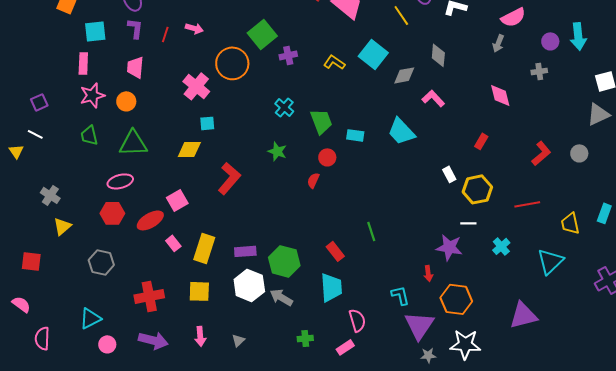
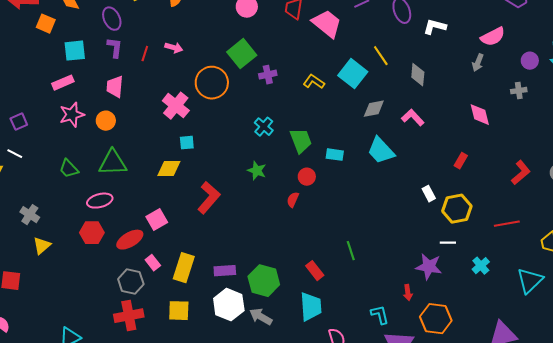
yellow line: (401, 15) -> (381, 56), moved
pink rectangle: (83, 63) -> (63, 83), turned 65
gray diamond: (404, 75) -> (374, 109), moved
green trapezoid: (89, 135) -> (69, 169), moved, turned -30
gray hexagon: (101, 262) -> (131, 282), moved

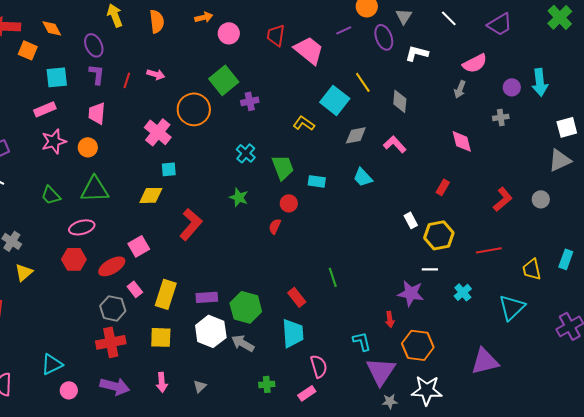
yellow L-shape: (314, 82) -> (304, 123), moved
cyan trapezoid: (381, 151) -> (363, 177), size x0.7

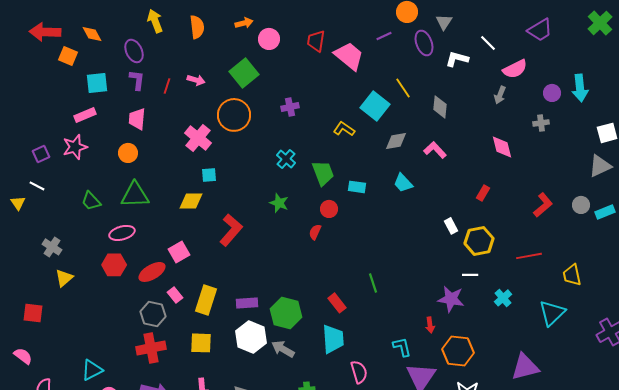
white line: (449, 18) -> (488, 43), moved
green square: (224, 80) -> (244, 73), moved
pink star: (54, 141) -> (75, 147), moved
cyan rectangle: (566, 259) -> (605, 212), moved, turned 48

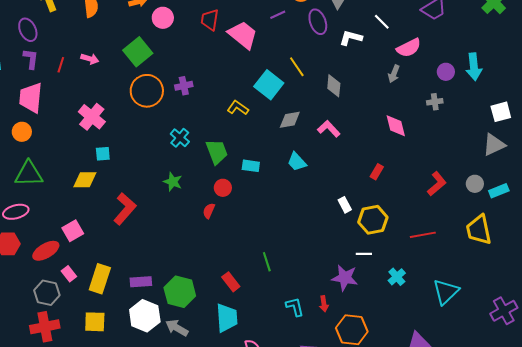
orange circle: (234, 115) -> (147, 91), moved
pink trapezoid: (137, 119) -> (31, 98), size x1.4
yellow trapezoid: (572, 275) -> (479, 230), moved, size x1.4
cyan L-shape: (402, 347) -> (295, 307), moved

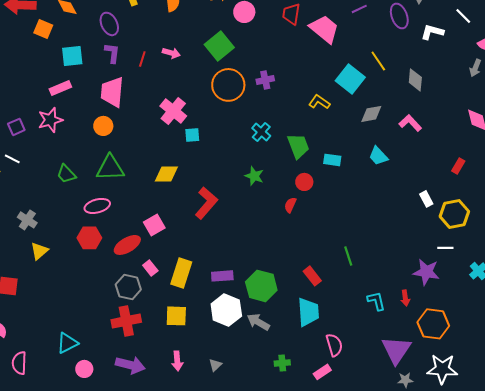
cyan square: (103, 154) -> (192, 135), moved

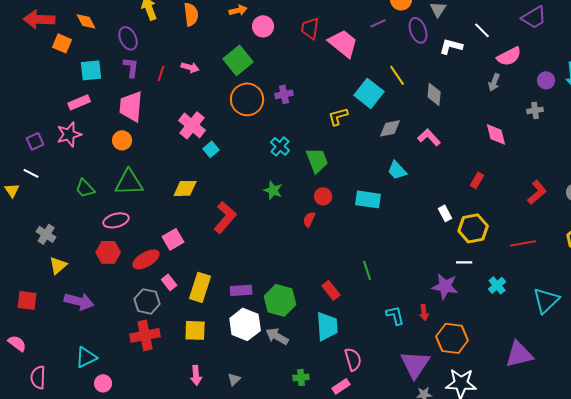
yellow L-shape: (319, 102) -> (338, 116), turned -50
cyan square: (192, 135) -> (211, 149), turned -35
cyan rectangle: (332, 160) -> (368, 199), moved, size x1.4
purple arrow: (130, 365) -> (79, 301), moved

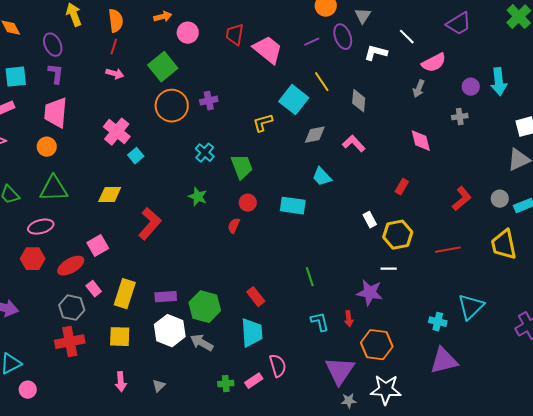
purple line: (378, 23) -> (312, 42), moved
red line: (161, 73) -> (114, 47), moved
green line: (367, 270) -> (310, 277), moved
cyan cross: (497, 285) -> (438, 322), moved, turned -36
pink rectangle: (341, 386) -> (254, 381), moved

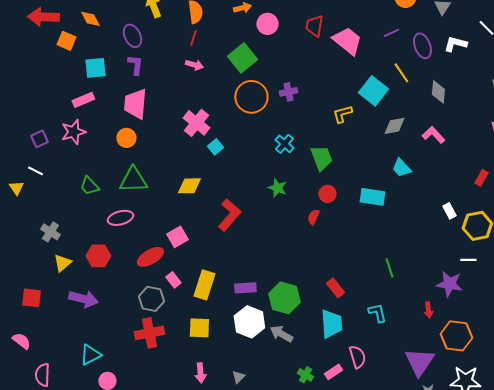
purple ellipse: (343, 37) -> (422, 46), moved
red hexagon: (33, 259) -> (98, 256), moved
cyan L-shape: (320, 322) -> (377, 313), moved
green cross: (226, 384) -> (305, 375), turned 35

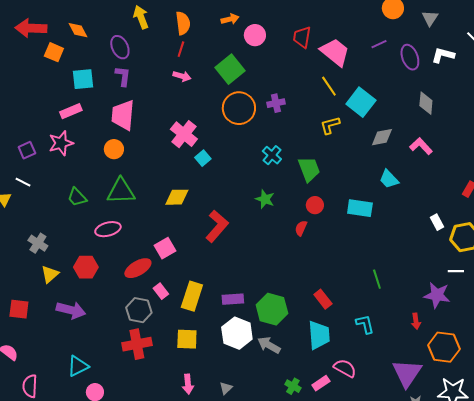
yellow line: (401, 73) -> (329, 86), moved
pink semicircle: (357, 357) -> (345, 368), turned -45

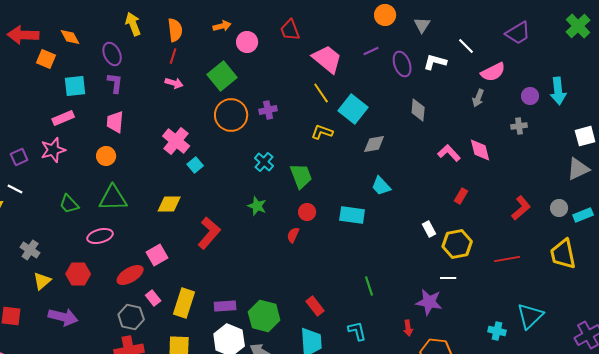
red trapezoid: (302, 37) -> (290, 30), moved, turned -30
pink trapezoid: (123, 115) -> (115, 122), size x0.7
yellow L-shape: (330, 125) -> (322, 132), turned 35
pink L-shape: (421, 146) -> (449, 153), moved

